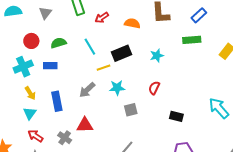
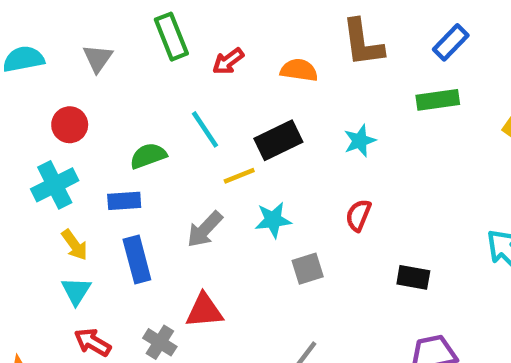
green semicircle: (59, 43) -> (148, 156), moved
blue rectangle: (50, 66) -> (124, 201), moved

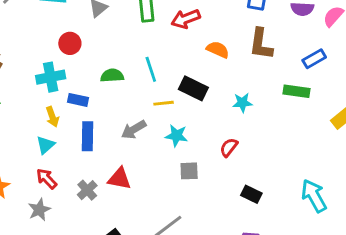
red arrow: (228, 61) -> (186, 19), moved, size x1.4
black rectangle: (278, 140) -> (193, 88), turned 36
blue rectangle: (124, 201) -> (78, 100), moved

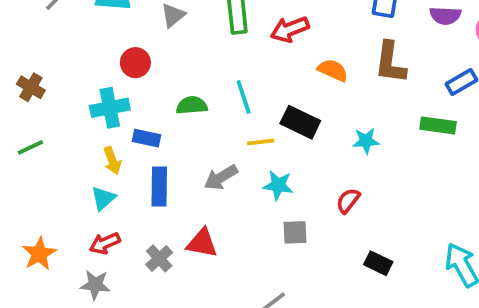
red arrow: (47, 179) -> (105, 243), turned -70
gray star: (39, 210) -> (95, 285), turned 30

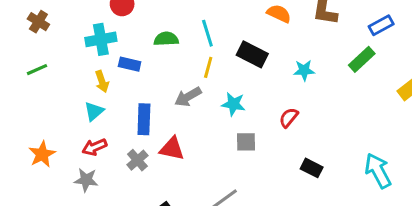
green rectangle: (438, 125) -> (362, 59), turned -52
yellow line: (261, 142) -> (208, 67), moved, turned -70
blue rectangle: (159, 187) -> (144, 119), moved

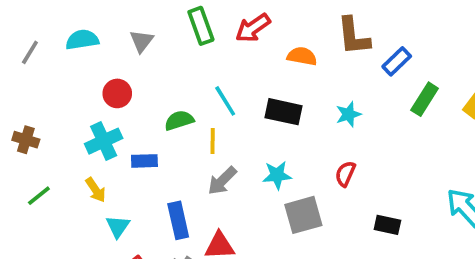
blue rectangle: (381, 25) -> (397, 61), moved
green rectangle: (362, 59) -> (425, 99), moved
yellow line: (208, 67) -> (213, 141), moved
yellow arrow: (102, 81) -> (96, 190), moved
gray square: (246, 142) -> (303, 215), size x1.5

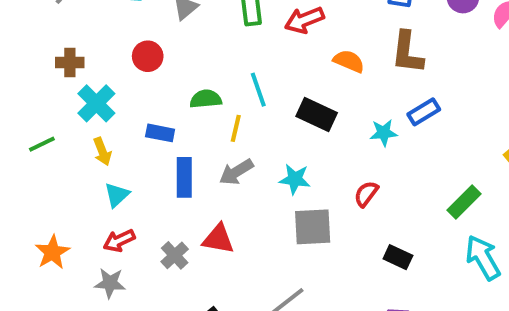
blue rectangle: (397, 61) -> (424, 112), moved
green rectangle: (425, 99) -> (464, 202), moved
brown cross: (26, 140) -> (70, 62), moved, turned -30
cyan cross: (104, 141) -> (96, 103), moved, turned -33
blue rectangle: (178, 220) -> (184, 177), moved

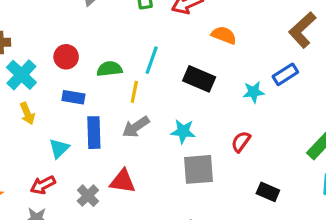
brown L-shape: (407, 53) -> (302, 30), moved, turned 42
red circle: (148, 56) -> (66, 57), moved
cyan line: (258, 90) -> (152, 60), turned 40
cyan triangle: (117, 195) -> (59, 148), moved

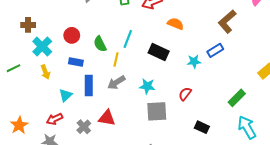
green semicircle: (109, 69) -> (100, 44), turned -112

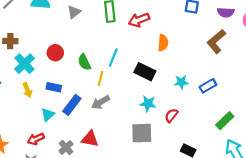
orange semicircle: (176, 24) -> (163, 43), turned 70
blue rectangle: (215, 50) -> (208, 86), moved
blue rectangle: (76, 62) -> (54, 87), moved
blue rectangle: (89, 85) -> (72, 105), turned 36
cyan star: (147, 86) -> (148, 104), moved

